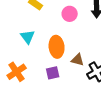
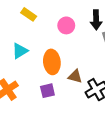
cyan triangle: (28, 37) -> (20, 51), turned 35

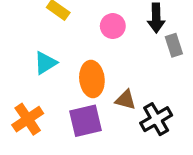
purple square: (47, 91) -> (86, 121), size x1.5

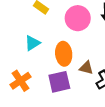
pink circle: (113, 26) -> (78, 18), size x1.5

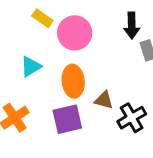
pink circle: (78, 18) -> (75, 33), moved

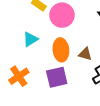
brown triangle: (104, 100) -> (85, 54), moved

